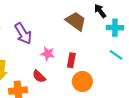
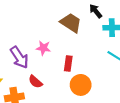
purple arrow: (23, 33) -> (19, 57), moved
pink star: (48, 54) -> (43, 48), moved

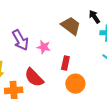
purple arrow: (19, 57) -> (20, 40), moved
red semicircle: (35, 82) -> (34, 77), size x1.5

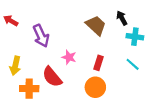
pink star: (44, 47) -> (69, 57), moved
red rectangle: (65, 63) -> (99, 63), moved

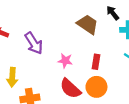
red semicircle: (52, 77) -> (70, 89), moved

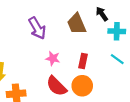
brown trapezoid: (88, 24) -> (77, 24), turned -150
purple arrow: (34, 43) -> (37, 28), moved

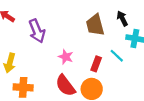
purple arrow: (37, 28) -> (37, 31), moved
cyan line: (117, 59) -> (117, 56), moved

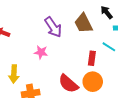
purple arrow: (37, 31) -> (53, 27), moved
pink star: (66, 57) -> (41, 52), moved

